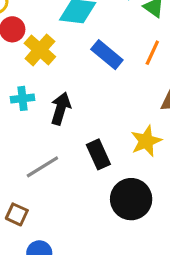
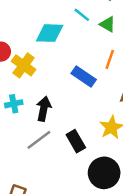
blue rectangle: (107, 55) -> (84, 77), moved
gray line: (42, 167) -> (39, 140), moved

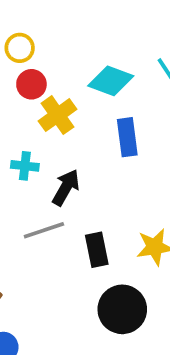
blue rectangle: (84, 77) -> (127, 137), moved, turned 30

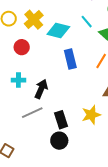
red circle: (31, 84) -> (22, 47), moved
yellow cross: (58, 115) -> (34, 20), moved
black circle: (122, 309) -> (59, 141), moved, size x0.7

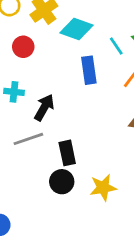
cyan line: (87, 22) -> (116, 46), moved
yellow star: (91, 115) -> (103, 188), moved

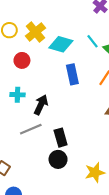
cyan line: (116, 46) -> (92, 41), moved
yellow star: (103, 188) -> (95, 172), moved

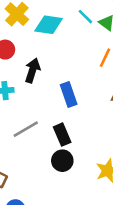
blue rectangle: (72, 74) -> (69, 94), moved
black arrow: (41, 105) -> (32, 70), moved

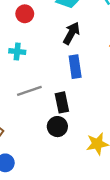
black arrow: (32, 70) -> (71, 33), moved

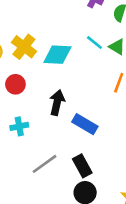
black arrow: (71, 33) -> (57, 102), moved
blue rectangle: (75, 67) -> (85, 124), turned -35

